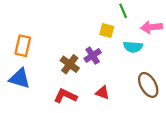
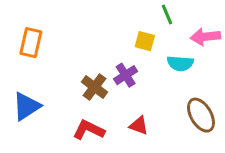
orange rectangle: (23, 46) -> (31, 43), moved
blue triangle: (20, 78) -> (26, 106), turned -50

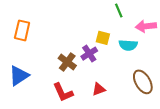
yellow square: (145, 41) -> (103, 38), moved
red triangle: (139, 125) -> (99, 89), turned -40
red L-shape: (89, 130) -> (63, 92), turned -140

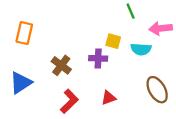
purple cross: (89, 54) -> (98, 58), turned 35
brown cross: (67, 62) -> (61, 65), moved
red L-shape: (63, 92) -> (69, 101), turned -110

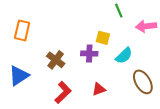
cyan semicircle: (141, 49) -> (124, 56), moved, turned -48

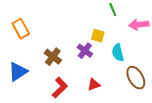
orange rectangle: (22, 30) -> (21, 29), turned -42
purple cross: (89, 54) -> (85, 51), turned 35
cyan semicircle: (124, 56) -> (118, 53), turned 120

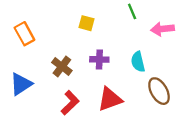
yellow square: (98, 36) -> (86, 23), moved
purple cross: (85, 51) -> (99, 59), turned -35
red triangle: (94, 85) -> (110, 99), size x1.6

